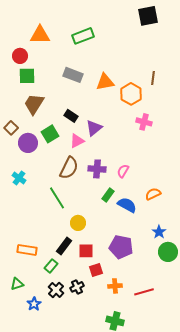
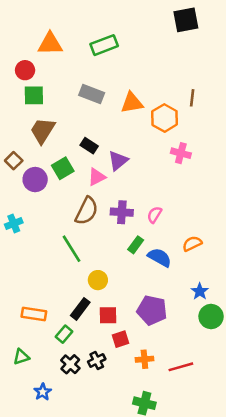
cyan cross: (19, 178) -> (14, 224), moved, turned 32
blue star: (34, 304) -> (43, 392), moved

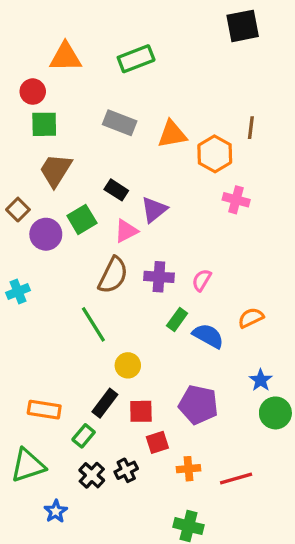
green triangle: (21, 357) -> (28, 465), size x1.6

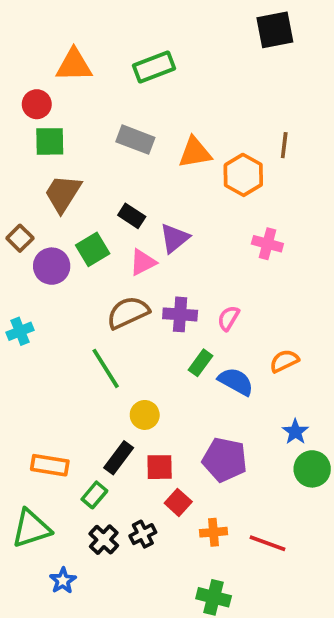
pink cross: (236, 200) -> (267, 244), moved
brown semicircle: (113, 275) -> (128, 313), turned -141
red square: (157, 442) -> (178, 502), turned -30
red line: (236, 479) -> (267, 543), turned 36

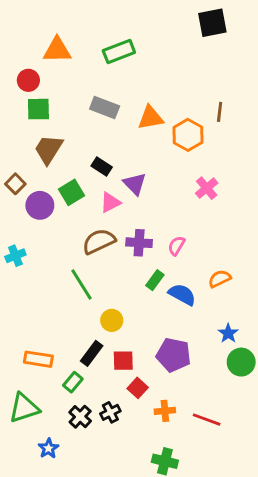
purple triangle: (174, 238) -> (135, 184), turned -35
pink cross: (267, 244) -> (207, 188), turned 35

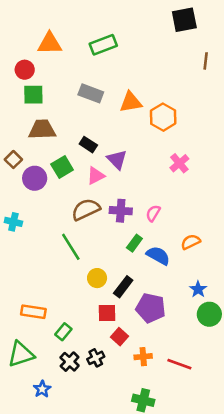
brown line: (220, 112) -> (206, 61), moved
brown trapezoid: (48, 149) -> (42, 130), turned 56
cyan cross: (15, 256) -> (13, 222), turned 35
black rectangle: (92, 353) -> (123, 287), moved

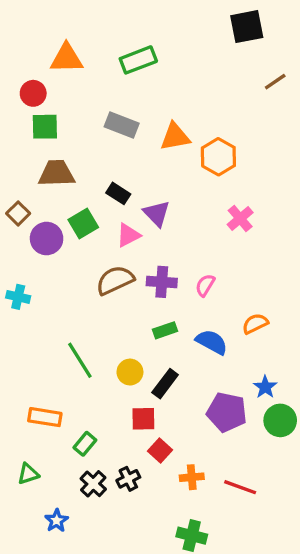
brown line: (206, 61) -> (275, 82), turned 49
green rectangle: (134, 243) -> (165, 330), moved, turned 35
green line: (71, 247) -> (80, 360), moved
purple pentagon: (151, 308) -> (227, 412), moved
green triangle: (21, 354) -> (28, 474), size x0.6

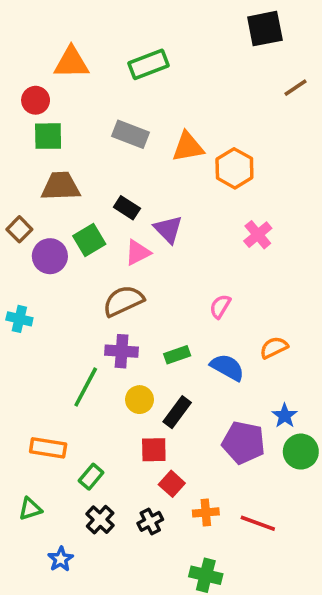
purple cross: (162, 282) -> (122, 351), moved
green line: (80, 360) -> (86, 387), turned 60
black cross: (128, 479) -> (150, 521), moved

